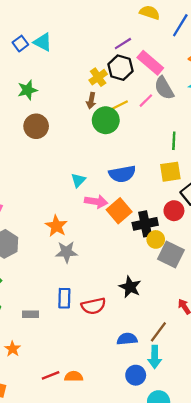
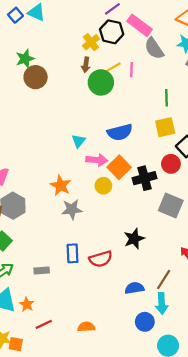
pink line: (146, 101) -> (132, 70), moved, turned -40
brown circle: (36, 126) -> (36, 77), moved
yellow circle: (156, 239) -> (103, 186), moved
black star: (130, 287) -> (134, 239), turned 30
red line: (51, 375) -> (44, 324), moved

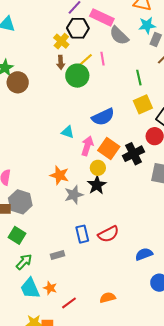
cyan triangle: (79, 141) -> (68, 132), turned -40
pink arrow: (97, 160) -> (87, 146), turned -66
black star: (134, 239) -> (97, 185), moved

